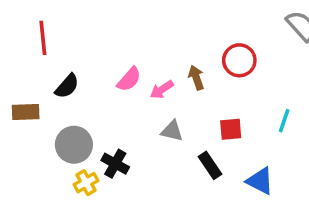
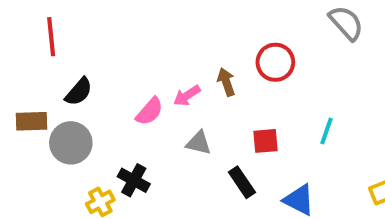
pink semicircle: (129, 79) -> (149, 111), moved
gray circle: (74, 145) -> (71, 143), moved

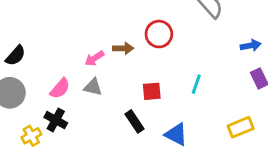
brown arrow: (226, 82) -> (123, 48), turned 108
pink semicircle: (149, 111) -> (60, 88), moved
gray triangle: (199, 143) -> (93, 87), moved

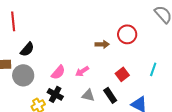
pink arrow: (94, 58) -> (82, 71), moved
gray triangle: (93, 87) -> (88, 95), moved
red square: (152, 91) -> (122, 74), turned -32

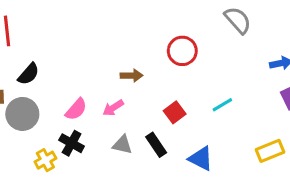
brown arrow: (102, 44) -> (132, 76), moved
cyan line: (153, 69) -> (222, 105), turned 40

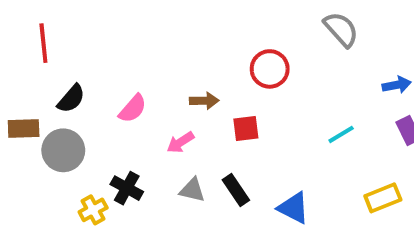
cyan line: (222, 105) -> (341, 134), moved
pink semicircle: (76, 109) -> (133, 109), moved
red square: (175, 112) -> (246, 128), moved, turned 30

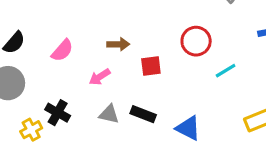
red circle: (270, 69) -> (196, 41), moved
black rectangle: (236, 190) -> (143, 114), turned -35

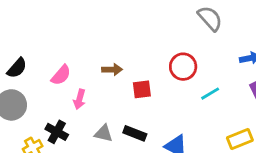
pink arrow: (100, 77) -> (79, 99), moved, turned -42

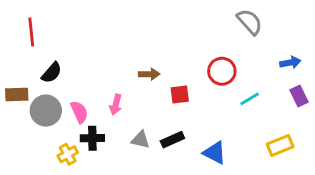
pink semicircle: (61, 75) -> (79, 112), moved, turned -65
black cross: (57, 132) -> (92, 138), turned -30
black rectangle: (135, 133) -> (172, 140), turned -45

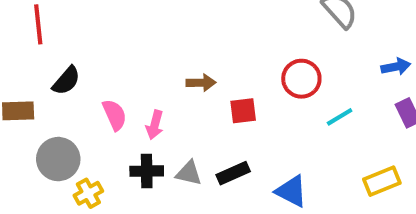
gray circle: (46, 111) -> (58, 159), moved
pink semicircle: (79, 112) -> (115, 115), moved
black cross: (92, 138) -> (147, 171), moved

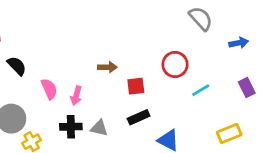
blue arrow: (396, 67) -> (239, 43), moved
black semicircle: (66, 81) -> (17, 66), turned -85
black rectangle: (233, 173) -> (139, 117), moved

